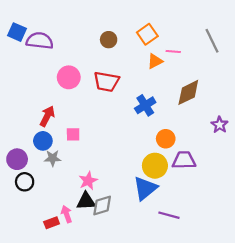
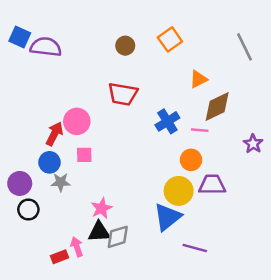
pink line: (173, 51) -> (200, 130), moved
orange triangle: (155, 61) -> (198, 79), moved
pink circle: (69, 77) -> (77, 121), moved

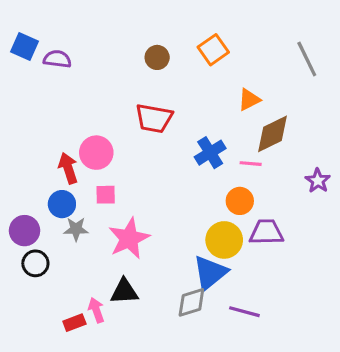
purple semicircle: (46, 47) -> (57, 59), size x0.7
red arrow: (54, 134) -> (68, 168), turned -45
pink star: (102, 208) -> (129, 238), moved, size x1.5
gray diamond: (118, 237) -> (191, 302), moved

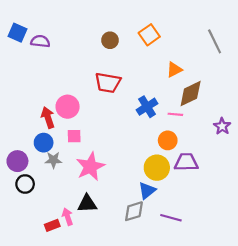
blue triangle: (210, 273) -> (147, 191), size x0.7

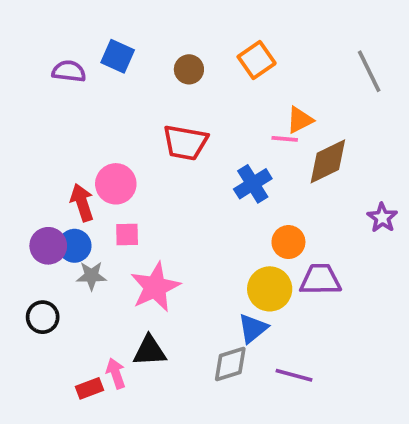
blue square: (17, 33) -> (118, 56), moved
pink line: (175, 114) -> (285, 139), moved
purple circle: (17, 161) -> (48, 246), moved

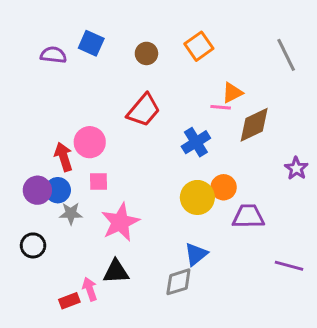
red trapezoid: (185, 143) -> (144, 110), turned -60
yellow circle: (270, 289) -> (197, 197), moved
purple line: (294, 375) -> (289, 266), moved

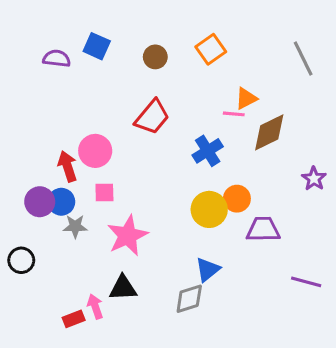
black circle: (33, 245) -> (21, 260), moved

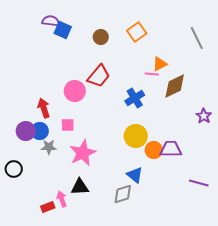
purple semicircle: (57, 58) -> (51, 21), moved
pink circle: (95, 151) -> (75, 91), moved
orange circle: (237, 199) -> (154, 150), moved
blue triangle: (208, 270) -> (135, 175), turned -42

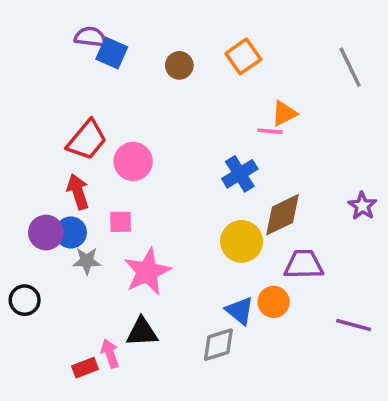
red trapezoid: (99, 76) -> (87, 140), moved
brown diamond: (175, 86) -> (282, 215), moved
orange circle: (154, 150) -> (274, 302), moved

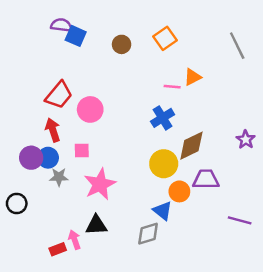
pink line: (270, 131) -> (172, 87), moved
orange circle: (274, 302) -> (179, 191), moved

